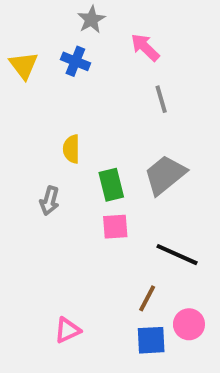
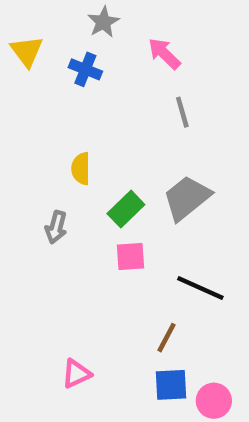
yellow triangle: (24, 65) -> (27, 51), moved
green rectangle: (111, 185) -> (126, 209), turned 60
pink circle: (189, 324) -> (214, 401), moved

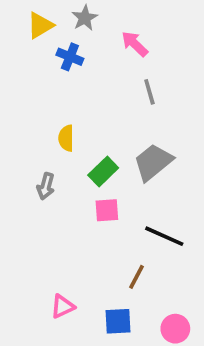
yellow triangle: (27, 51) -> (40, 25), moved, turned 36
blue square: (171, 385) -> (118, 321), moved

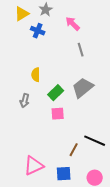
black line: (164, 236) -> (95, 141), moved
pink triangle: (62, 306) -> (34, 166), size x1.5

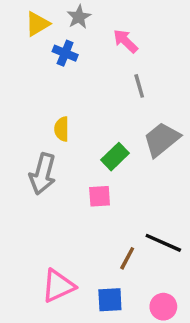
gray trapezoid: (83, 88) -> (162, 139), moved
green rectangle: (56, 93) -> (115, 157), moved
gray arrow: (25, 101) -> (43, 174), size x1.6

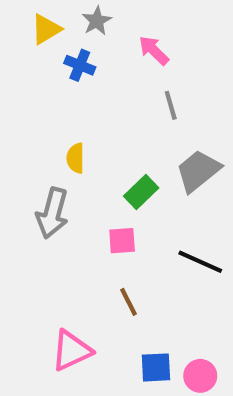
black line: (163, 243) -> (200, 262), moved
brown line: (127, 258) -> (128, 302), moved, turned -55
blue square: (110, 300) -> (156, 367), moved

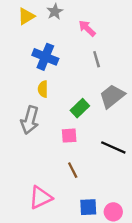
blue cross: (80, 65) -> (45, 57), moved, size x1.5

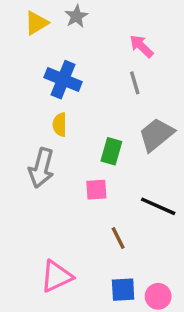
pink arrow: (87, 28) -> (141, 46), moved
green rectangle: (80, 108) -> (111, 151), turned -30
brown line: (73, 170) -> (118, 238), moved

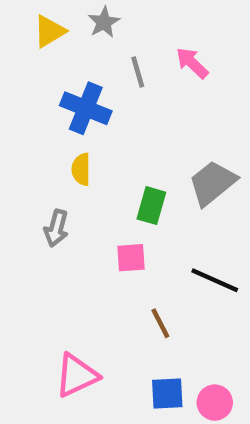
gray line: (135, 83) -> (138, 72), moved
gray arrow: (41, 168) -> (56, 228), size x0.7

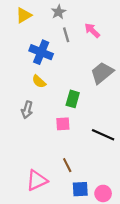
gray star: (104, 22) -> (59, 12), moved
yellow semicircle: (81, 169) -> (39, 82), turned -48
gray trapezoid: (212, 183) -> (102, 73), moved
brown line: (160, 323) -> (67, 165), moved

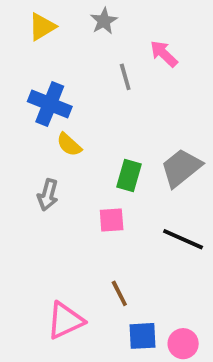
gray line: (66, 35) -> (125, 77), moved
blue cross: (41, 52) -> (50, 104), moved
gray trapezoid: (102, 73) -> (181, 168), moved

